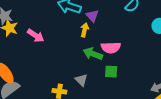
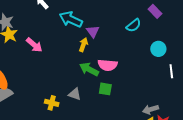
gray triangle: (81, 80) -> (75, 94), turned -32

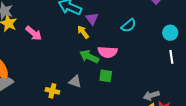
cyan semicircle: (134, 25) -> (129, 26), moved
yellow arrow: (83, 45) -> (83, 32), turned -56
cyan circle: (158, 49) -> (170, 33), moved

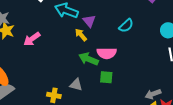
pink arrow: (34, 33) -> (32, 39), turned 108

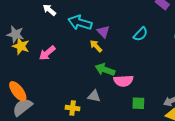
pink semicircle: (107, 53) -> (123, 81), moved
green square: (106, 77) -> (138, 103), moved

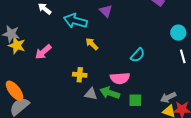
purple triangle: (103, 32) -> (106, 11), moved
cyan semicircle: (140, 34) -> (138, 55), moved
green arrow: (105, 70) -> (110, 93), moved
yellow cross: (73, 108) -> (80, 75), moved

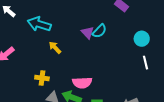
purple triangle: (106, 11) -> (87, 32), moved
cyan semicircle: (138, 55) -> (99, 31), moved

